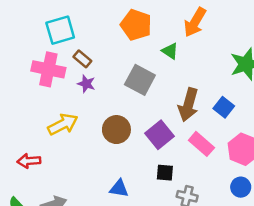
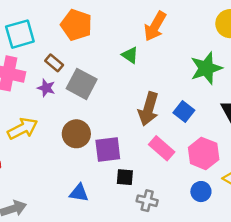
orange pentagon: (136, 25) -> (76, 25), moved
brown rectangle: (82, 59) -> (54, 63), moved
gray square: (140, 80) -> (82, 84), moved
purple square: (160, 135) -> (108, 150), moved, turned 32

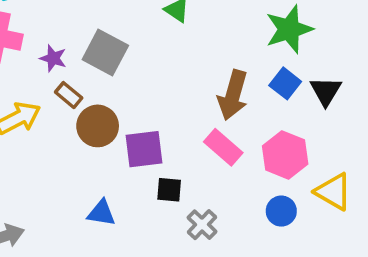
brown rectangle: (54, 63) -> (69, 95), moved
brown arrow: (148, 109) -> (233, 95), moved
blue square: (184, 111) -> (285, 83), moved
gray cross: (147, 201) -> (202, 225), turned 30

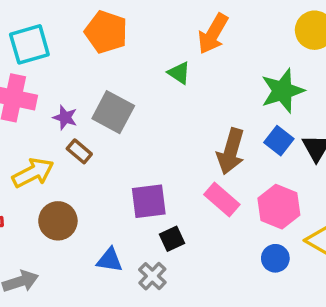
brown circle: (98, 126) -> (58, 221), moved
black square: (169, 190) -> (172, 239), turned -30
gray cross: (202, 225) -> (152, 276), moved

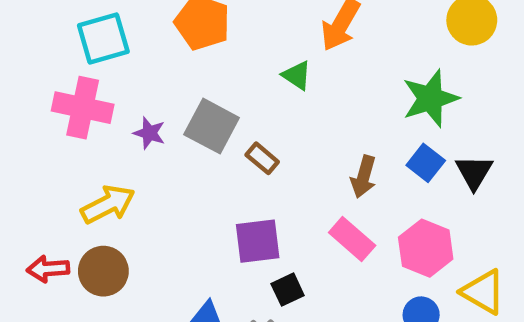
brown rectangle: (79, 151) -> (262, 158), moved
brown arrow: (231, 151) -> (364, 177), size x0.7
brown circle: (58, 221) -> (103, 271), moved

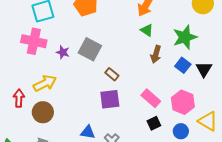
green triangle: (297, 75) -> (147, 30), moved
brown rectangle: (262, 158) -> (112, 74), moved
brown arrow: (364, 177) -> (156, 54), moved
red arrow: (48, 269) -> (19, 98), moved, turned 96
black square: (288, 290) -> (154, 123), moved

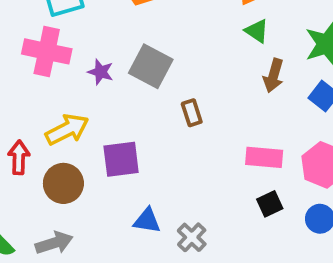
brown rectangle: (112, 74) -> (192, 113), turned 32
pink rectangle: (151, 98) -> (264, 157), turned -36
purple square: (110, 99) -> (121, 159), moved

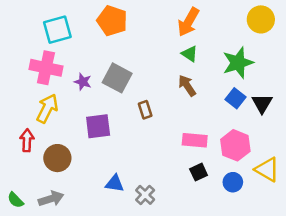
brown arrow: (273, 76) -> (187, 86), moved, turned 130
yellow arrow: (67, 130) -> (47, 108), moved, turned -36
purple square: (121, 159) -> (98, 126), moved

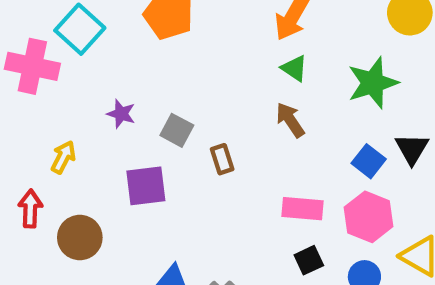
cyan square: (57, 30) -> (80, 29), turned -32
pink cross: (46, 68) -> (32, 66), moved
gray square: (117, 78) -> (177, 130), moved, size x0.7
blue square: (235, 98) -> (369, 161), moved
yellow arrow: (47, 108) -> (63, 157), size x0.7

